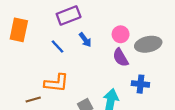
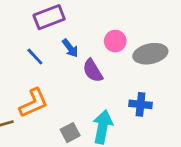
purple semicircle: (121, 58) -> (93, 71), moved
orange L-shape: (56, 83) -> (34, 103), turned -30

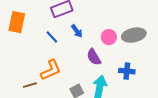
pink circle: (115, 41) -> (109, 37), moved
purple semicircle: (93, 71) -> (94, 57), moved

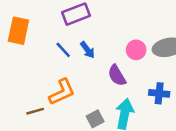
blue arrow: (77, 31) -> (87, 50), moved

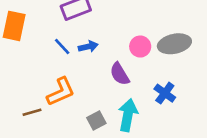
blue arrow: (87, 50) -> (88, 47), turned -66
blue cross: (159, 93) -> (165, 93), turned 30

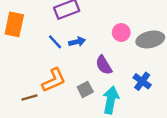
pink circle: (140, 47) -> (121, 32), moved
gray square: (96, 120) -> (85, 89), moved

